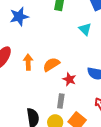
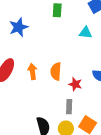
cyan triangle: (85, 29) -> (86, 33), turned -32
orange semicircle: (51, 64) -> (56, 71), turned -48

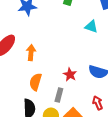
orange semicircle: (56, 71) -> (36, 82), moved

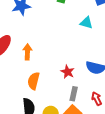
gray rectangle: (59, 95) -> (74, 94), moved

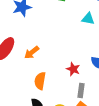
orange arrow: (27, 52) -> (32, 52), turned -126

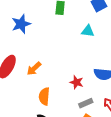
gray rectangle: (81, 91) -> (86, 103), turned 64

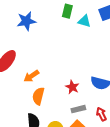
cyan triangle: (88, 31) -> (84, 21), moved
orange arrow: (34, 69) -> (31, 76), moved

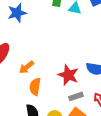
red star: (72, 87) -> (68, 75), size x1.5

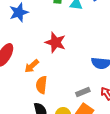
red star: (68, 75) -> (55, 42), moved

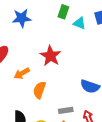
orange semicircle: (41, 85) -> (39, 90), moved

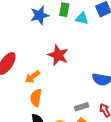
blue star: (22, 18) -> (40, 15), moved
orange semicircle: (39, 90) -> (36, 98), moved

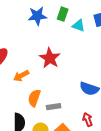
orange semicircle: (36, 98) -> (34, 98), moved
gray rectangle: (82, 107) -> (54, 107), moved

